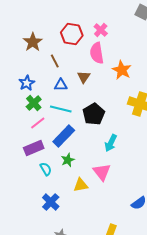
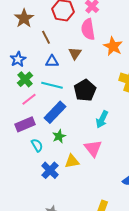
blue cross: (51, 202) -> (50, 170), moved

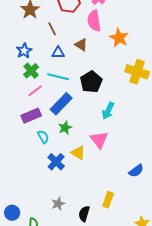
brown triangle: (75, 53) -> (81, 45), turned -32
yellow triangle: (72, 161) -> (78, 153), turned 42

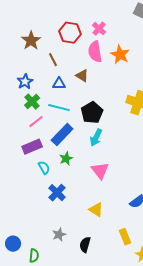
orange star: (119, 38) -> (120, 55), moved
cyan arrow: (108, 111) -> (96, 138), moved
yellow triangle: (78, 153) -> (96, 210), moved
yellow rectangle: (108, 200) -> (125, 237), moved, turned -42

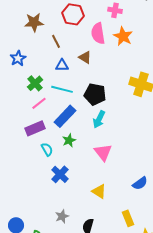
pink cross: (99, 29) -> (115, 10), moved, turned -32
brown star: (31, 41) -> (34, 22), turned 30
blue star: (25, 82) -> (18, 58), moved
black pentagon: (92, 113) -> (95, 94), turned -30

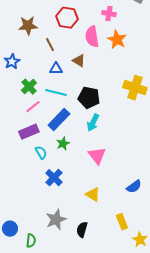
gray star: (62, 216) -> (56, 220), size x1.5

